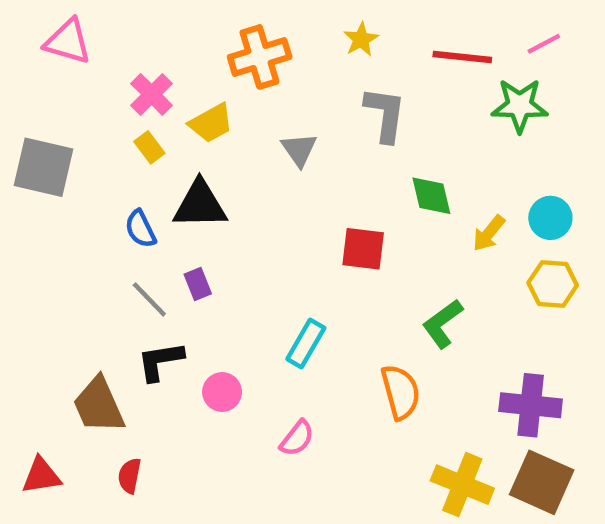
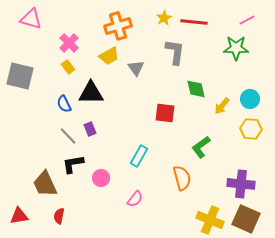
red line: (462, 57) -> (194, 22), moved
yellow trapezoid: (211, 123) -> (109, 56), moved

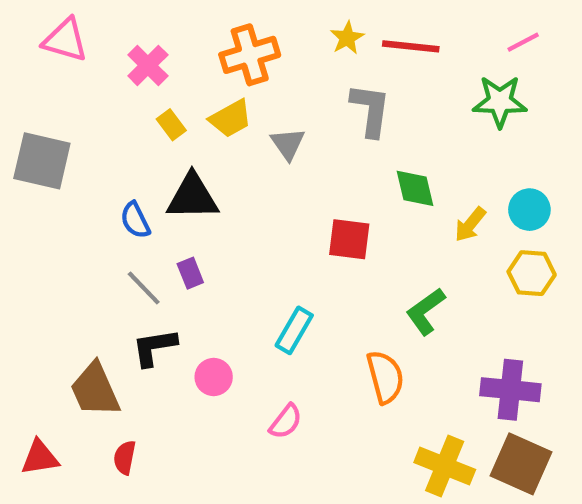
pink cross: (69, 43) -> (148, 65), moved
yellow rectangle: (68, 67) -> (171, 125), moved

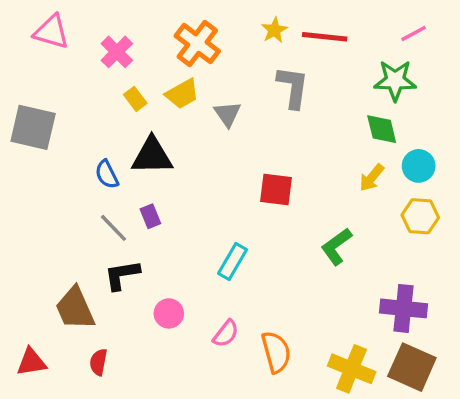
orange cross: (250, 55) -> (197, 44), turned -36
green diamond: (415, 188) -> (382, 129), moved
pink circle: (214, 377) -> (169, 313), moved
orange semicircle: (385, 377) -> (276, 352), moved

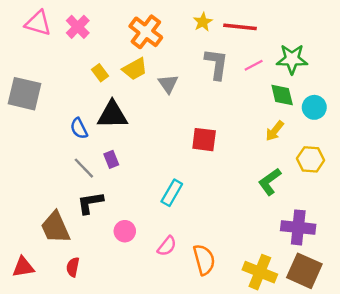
pink line: (414, 34) -> (254, 65), moved
pink cross: (117, 52) -> (78, 27), moved
cyan circle: (419, 166) -> (314, 107), moved
green L-shape: (336, 246) -> (270, 182), moved

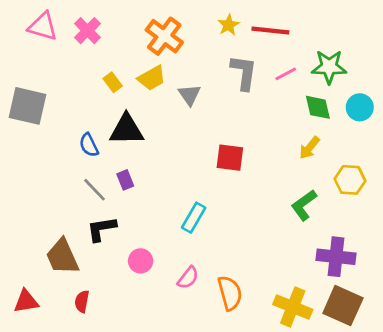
cyan circle: (314, 107) -> (360, 107), moved

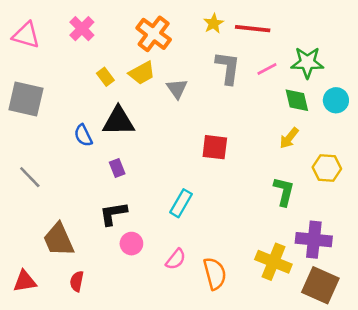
pink triangle: (43, 26) -> (26, 35), moved
gray line: (94, 190) -> (30, 177), moved
green L-shape: (304, 205) -> (284, 191), turned 140
black L-shape: (101, 229) -> (113, 214), moved
yellow cross: (293, 307) -> (273, 262), moved

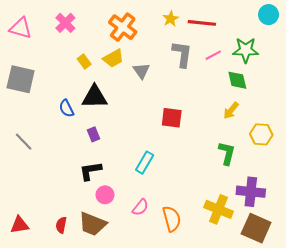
cyan circle: (336, 100) -> (269, 15), moved
brown trapezoid: (59, 240) -> (92, 224), moved, turned -44

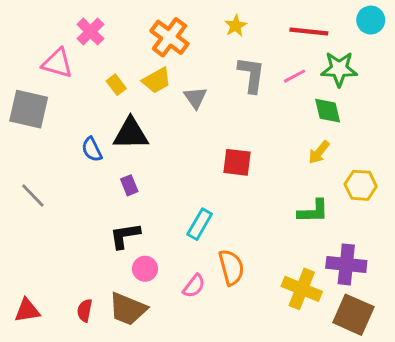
red line: (202, 23) -> (309, 32), moved
pink triangle: (21, 28) -> (57, 63), moved
green L-shape: (227, 153) -> (313, 211), turned 75
orange semicircle: (172, 219) -> (231, 267), moved

